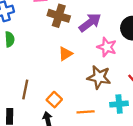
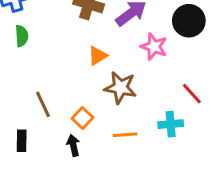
brown star: (99, 77) -> (120, 88), moved
brown line: (25, 90) -> (43, 104), turned -36

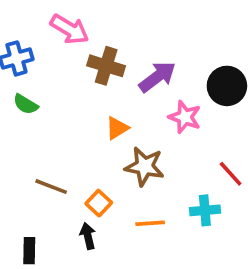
green semicircle: (22, 36) -> (26, 104), turned 125
brown line: (43, 104) -> (51, 187), turned -44
black rectangle: (22, 141) -> (29, 251), moved

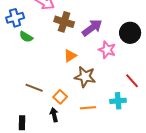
green semicircle: (26, 104) -> (26, 37), moved

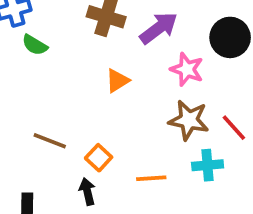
brown star: (85, 77) -> (189, 120), moved

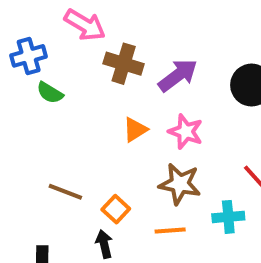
pink star: (187, 69) -> (186, 132), moved
brown star: (189, 120) -> (180, 184), moved

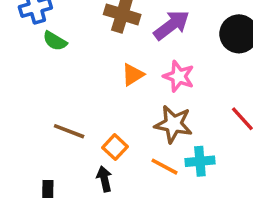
cyan cross: (228, 217) -> (200, 161), moved
orange line: (170, 230) -> (165, 167), turned 32

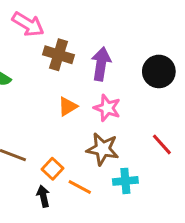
purple arrow: (172, 25) -> (101, 64), turned -44
orange line: (165, 167) -> (80, 187), moved

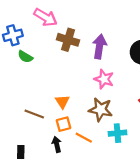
orange triangle: (68, 106) -> (62, 102), moved, turned -32
orange square: (52, 169) -> (63, 124), turned 32

